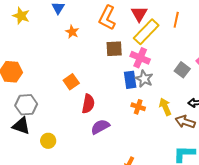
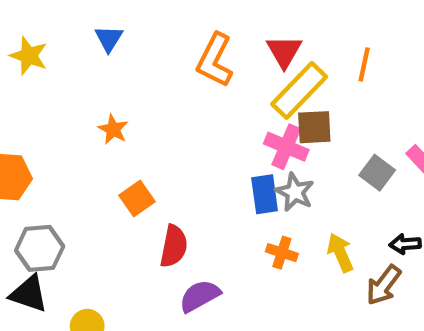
orange star: (72, 32) -> (113, 129), moved
brown square: (114, 49) -> (314, 127), moved
brown arrow: (185, 122) -> (384, 285), turned -72

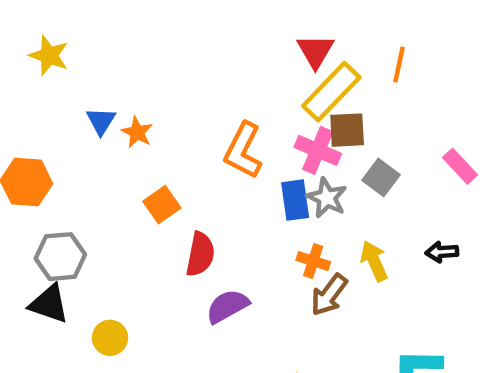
blue triangle: (109, 39) -> (101, 121), moved
orange L-shape: (215, 60) -> (243, 150), moved
gray square: (377, 173) -> (381, 177), moved
brown arrow: (384, 285) -> (329, 295), moved

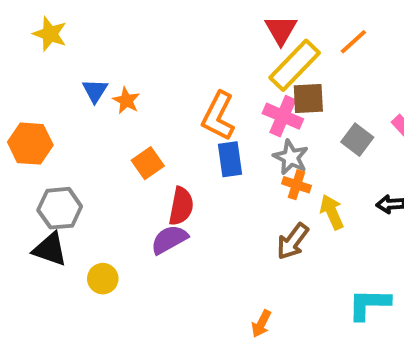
orange line: (399, 65) -> (353, 42), turned 36
gray square: (381, 177) -> (357, 140), moved
blue rectangle: (295, 200) -> (230, 159), moved
orange cross: (313, 261) -> (297, 185), moved
purple semicircle: (227, 306) -> (169, 239), moved

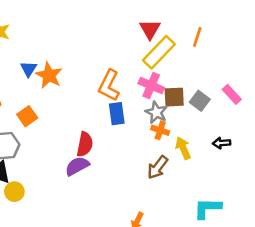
orange line: (353, 42) -> (197, 37), turned -30
brown square: (308, 99) -> (174, 97), moved
orange star: (126, 100) -> (49, 75), size x1.5
orange square: (148, 163) -> (27, 116), moved
yellow circle: (103, 279) -> (14, 192), moved

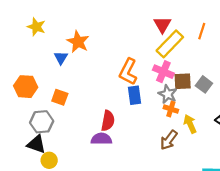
orange star: (49, 75) -> (78, 42), moved
orange square: (27, 116) -> (60, 97), turned -35
purple semicircle: (77, 166) -> (101, 139), turned 30

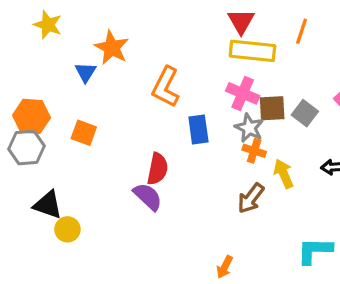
yellow rectangle: (170, 44) -> (252, 51), turned 52
orange L-shape: (128, 72) -> (166, 87), moved
gray hexagon: (42, 122) -> (27, 148), moved
purple semicircle: (101, 139) -> (148, 197), turned 42

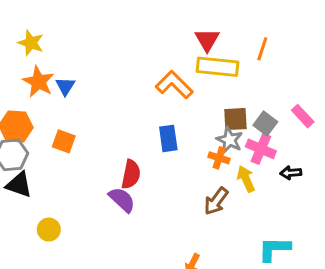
orange star: (112, 48) -> (38, 82), moved
orange L-shape: (166, 87) -> (174, 85), moved, turned 108
pink cross: (243, 93) -> (261, 149), moved
gray star: (249, 128) -> (229, 140), moved
black triangle: (48, 205) -> (19, 185), moved

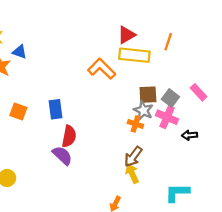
red triangle: (207, 40) -> (126, 35), turned 30
blue triangle: (65, 86) -> (19, 52), moved, turned -42
blue rectangle: (168, 138) -> (56, 109), moved
yellow arrow: (246, 179) -> (132, 173), moved

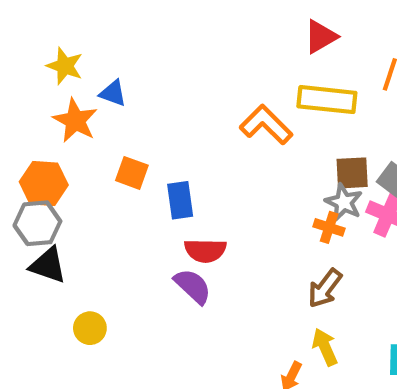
red triangle: (126, 35) -> (321, 37), moved
orange square: (18, 112) -> (132, 173), moved
red semicircle: (69, 136) -> (205, 251), turned 80
yellow arrow: (132, 173) -> (325, 347), moved

